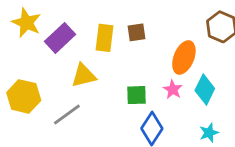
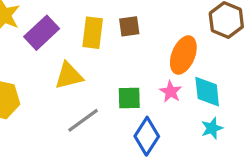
cyan diamond: (205, 90) -> (207, 92), turned -32
gray line: (67, 115) -> (83, 120), moved
cyan star: (209, 133) -> (212, 128), moved

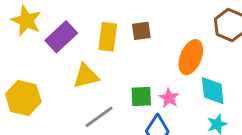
pink star: (171, 92) -> (169, 98), moved

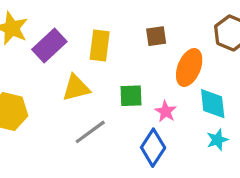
brown square: (141, 31) -> (156, 36), moved
green square: (141, 96) -> (131, 96), moved

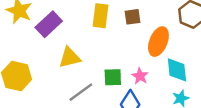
yellow rectangle: (100, 46) -> (100, 16), moved
green square: (131, 96) -> (113, 77), moved

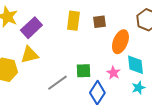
yellow triangle: (70, 58) -> (29, 55), moved
pink star: (140, 76) -> (113, 73), moved

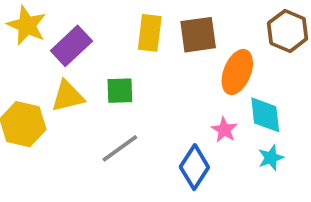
brown square: (99, 22) -> (198, 35), size x1.5
green square: (83, 71) -> (120, 91), moved

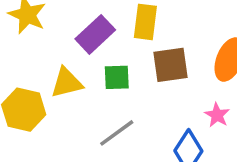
brown square: (198, 35) -> (170, 65), moved
purple rectangle: (71, 46) -> (95, 34), moved

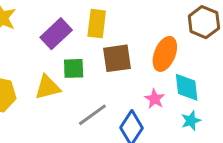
yellow triangle: (67, 83) -> (47, 87), moved
gray line: (117, 133) -> (92, 115), moved

